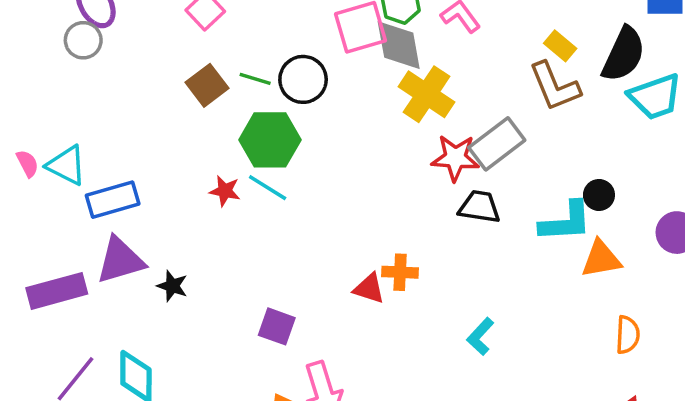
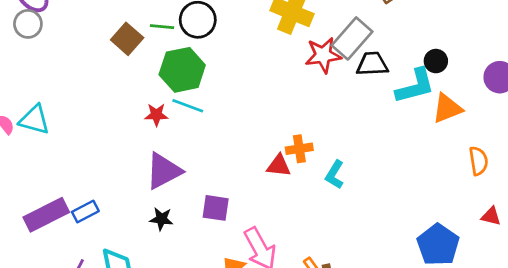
blue rectangle: (113, 200) -> (85, 212), moved, size x0.7
black trapezoid: (480, 207) -> (372, 64), moved
purple triangle: (120, 260) -> (164, 171), moved
black star: (172, 286) -> (161, 219), moved
cyan L-shape: (480, 336) -> (335, 175), moved

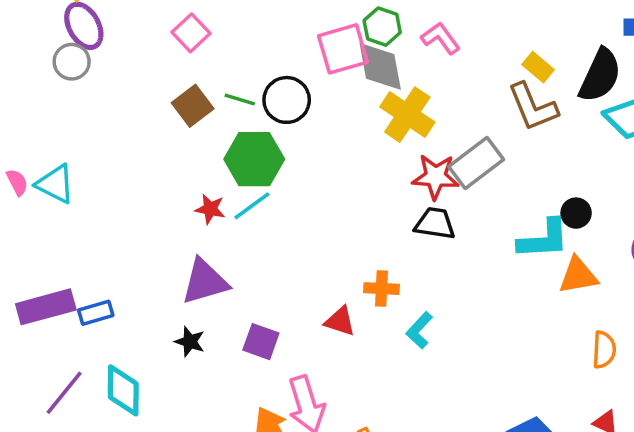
black trapezoid: (372, 64) -> (435, 223), moved
cyan line: (188, 106) -> (252, 206), turned -68
red triangle: (279, 166) -> (340, 321), moved

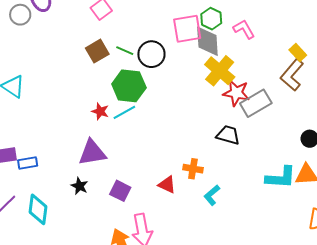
gray circle: (72, 62) -> (20, 15), moved
brown L-shape: (533, 107) -> (292, 75), turned 56
red star: (436, 177) -> (236, 93), moved
cyan L-shape: (544, 239) -> (281, 177), moved

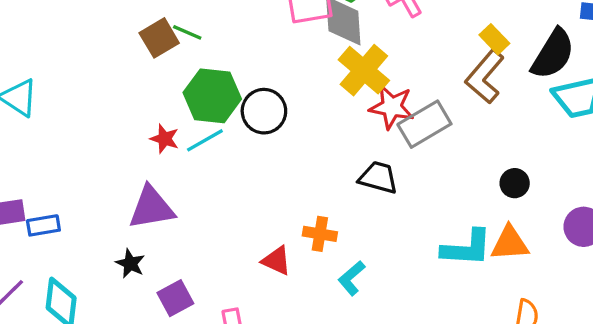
green line: (125, 51) -> (187, 32), moved
black circle: (151, 54) -> (264, 111), moved
purple square: (120, 191) -> (175, 298), moved, turned 35

